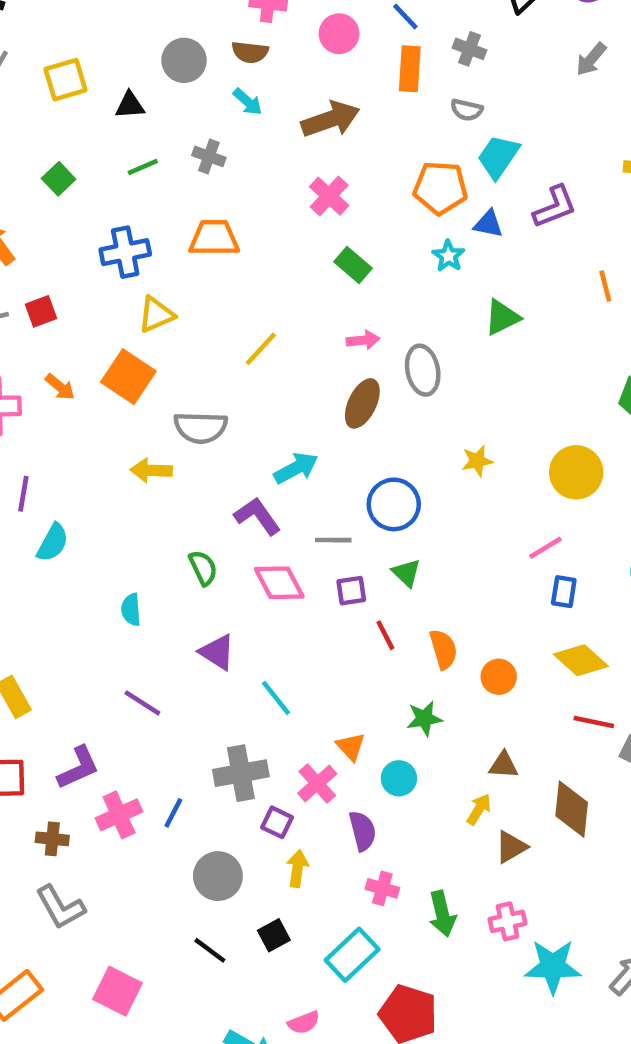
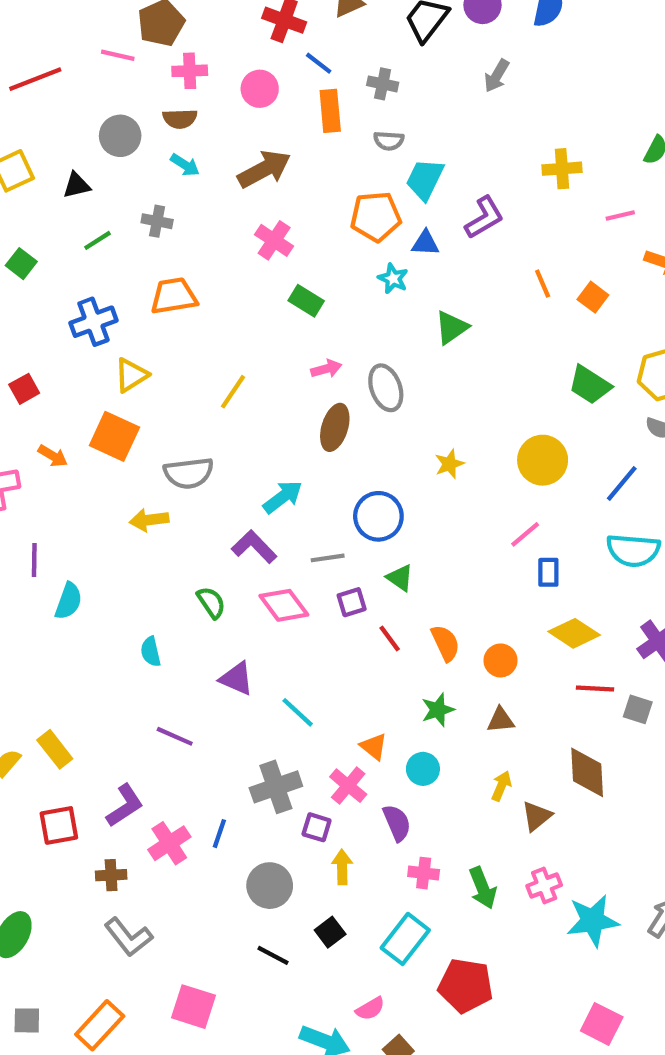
brown triangle: (504, 765) -> (501, 720), moved

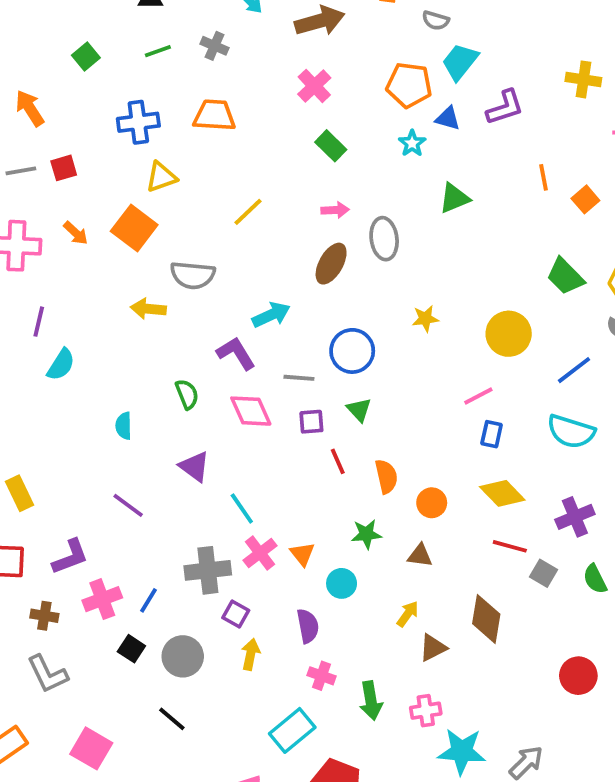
pink cross: (348, 786) -> (260, 553), moved
black square: (330, 932) -> (131, 649), moved, turned -32

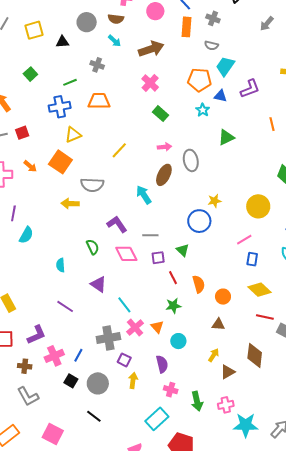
green line: (158, 51) -> (70, 82), moved
cyan arrow: (271, 315) -> (144, 195), moved, turned -96
blue circle: (352, 351) -> (199, 221), moved
green star: (366, 534) -> (173, 306), moved

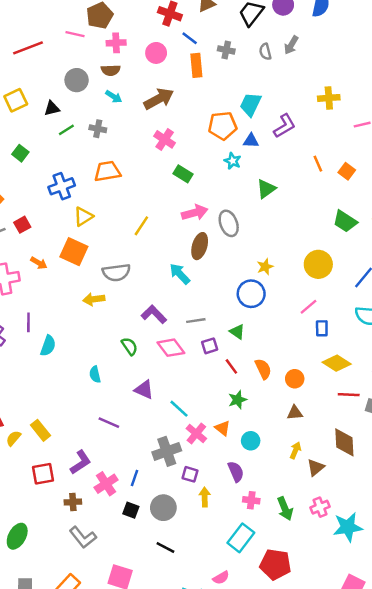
gray semicircle: (211, 45) -> (265, 52), moved, turned 72
green line: (70, 82) -> (66, 130), moved
pink arrow: (165, 147) -> (195, 213), size x1.5

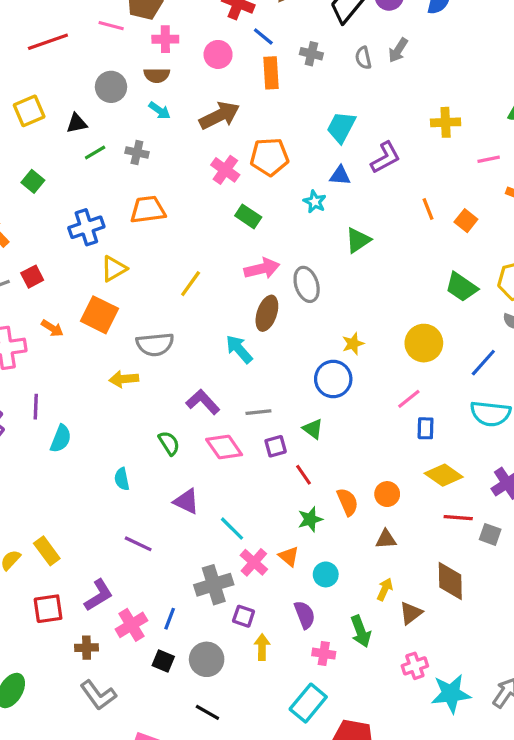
orange pentagon: (223, 126) -> (269, 157), moved
orange semicircle: (263, 369) -> (347, 502), moved
green arrow: (285, 509) -> (361, 631), moved

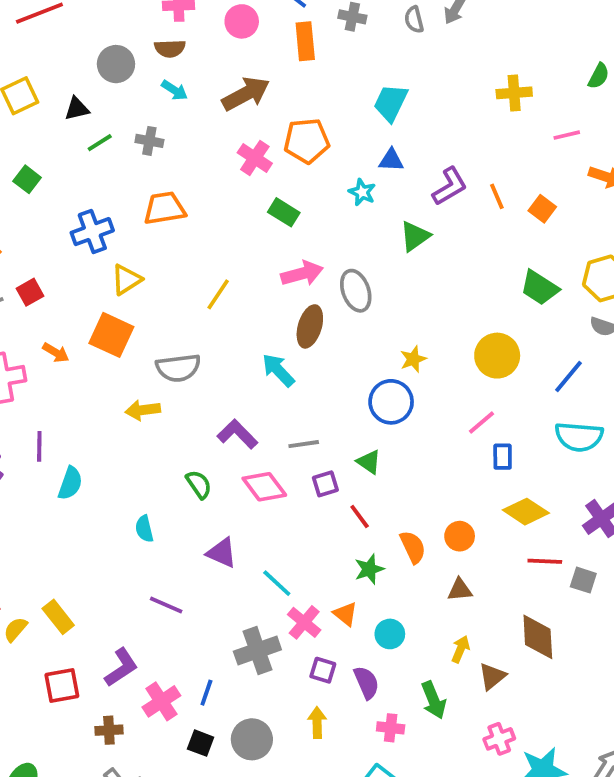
purple L-shape: (385, 158) -> (450, 186), moved
purple square: (244, 616) -> (323, 670), moved

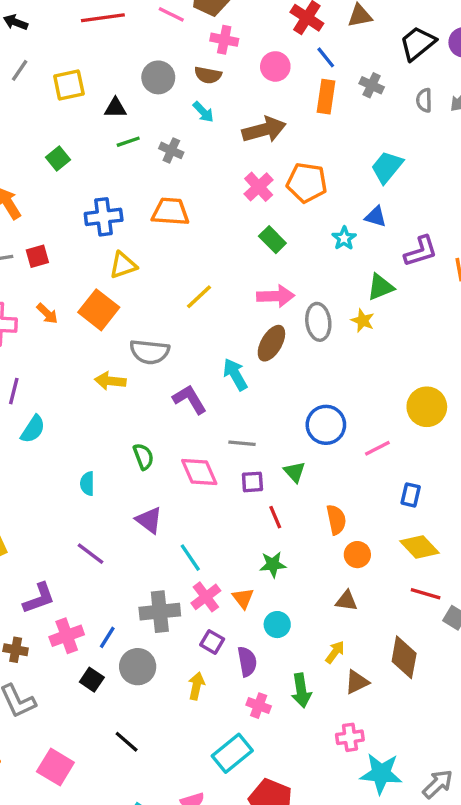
yellow star: (413, 359) -> (363, 321), moved, turned 30
pink line: (482, 423) -> (377, 448), moved
purple L-shape: (237, 434) -> (190, 399), moved
orange semicircle: (413, 547) -> (336, 520), moved
gray circle: (252, 739) -> (138, 667), moved

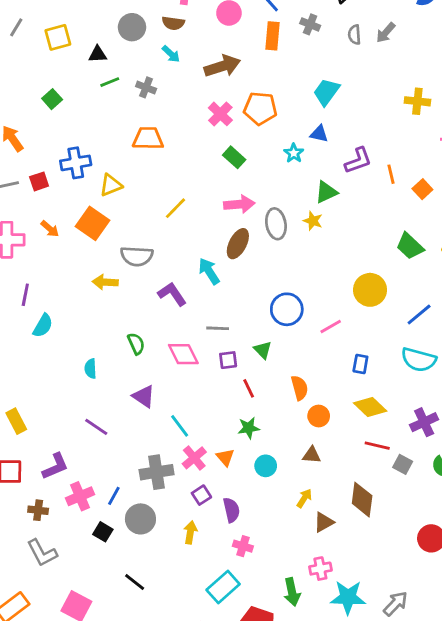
blue cross: (104, 217) -> (76, 163), moved
cyan circle: (277, 625) -> (266, 466), moved
purple square: (212, 642) -> (201, 495), turned 30
green arrow: (301, 690) -> (292, 592), moved

